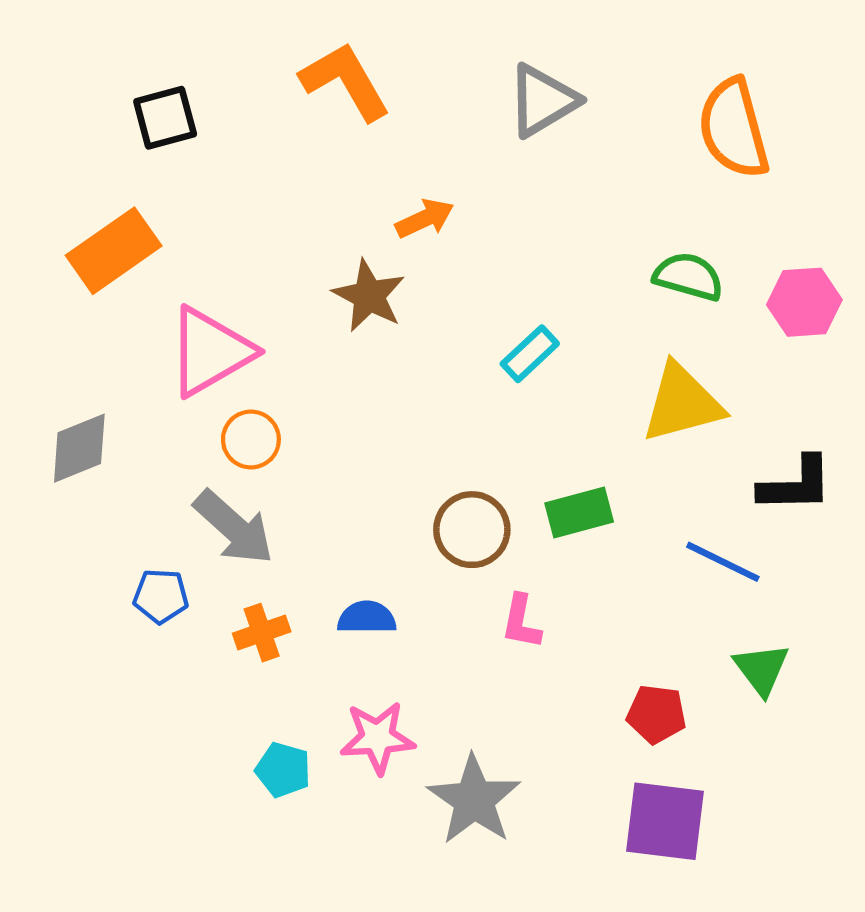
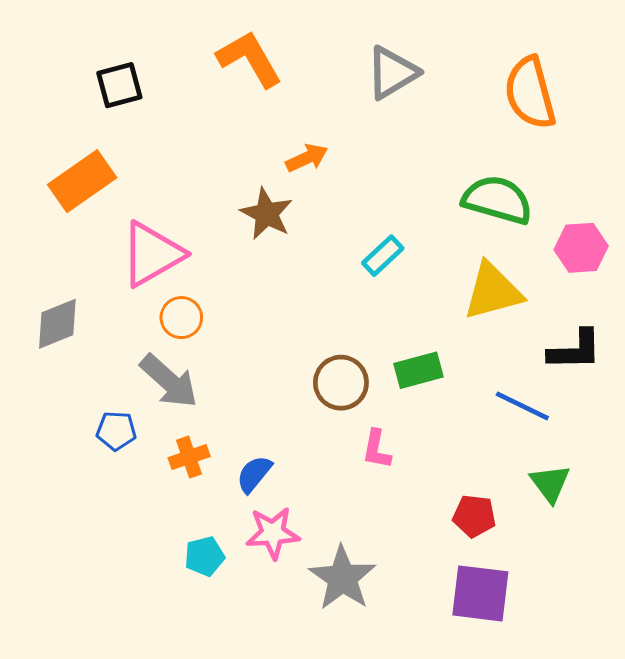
green semicircle: (689, 276) -> (497, 200), size x1.4
pink hexagon: (804, 302) -> (581, 248), moved
blue semicircle: (367, 618) -> (254, 474), moved, turned -51
cyan pentagon: (283, 770) -> (205, 556), turned -30

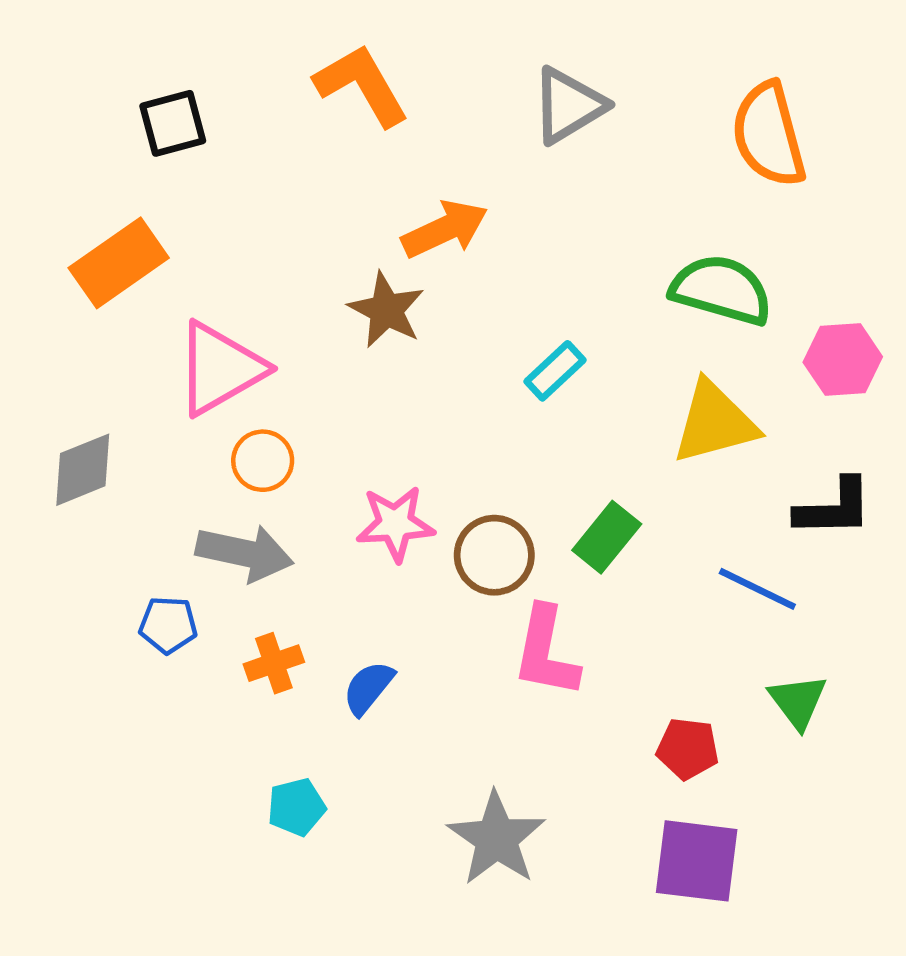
orange arrow: (307, 158) -> (445, 229), size x1.4
green rectangle: (418, 370) -> (607, 537), turned -36
gray arrow: (169, 381) -> (245, 553), turned -30
pink L-shape: (377, 449) -> (546, 652), size x1.6
pink star: (273, 533) -> (395, 524), moved

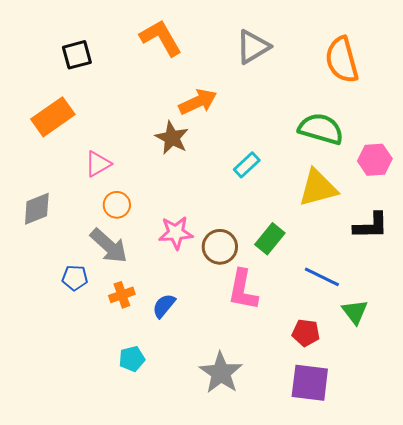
pink triangle: (220, 369) -> (98, 164), size x0.6
gray arrow: (245, 553) -> (109, 246), turned 30
blue line: (757, 589) -> (322, 277), moved

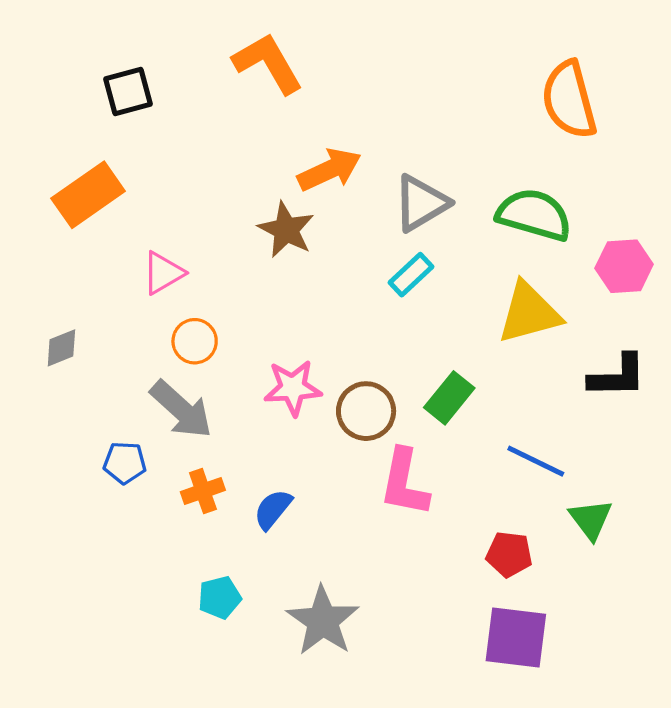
gray triangle: (253, 47) -> (421, 203), moved
gray diamond: (37, 209) -> (61, 348), size x0.7
gray star: (221, 373) -> (323, 621), moved

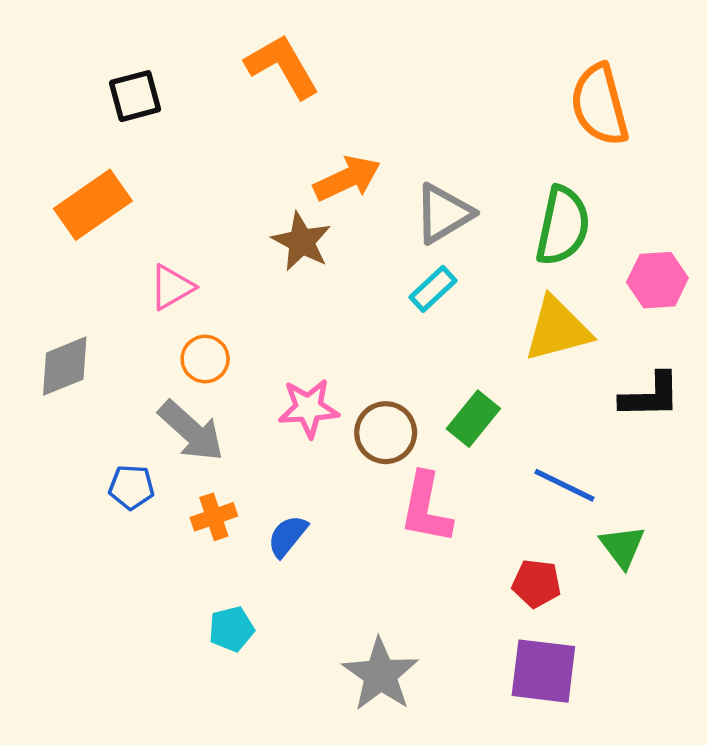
green semicircle: (534, 215) -> (563, 226), turned 86
gray diamond: (61, 348) -> (65, 366), size x1.5
gray star: (323, 621) -> (380, 675), moved

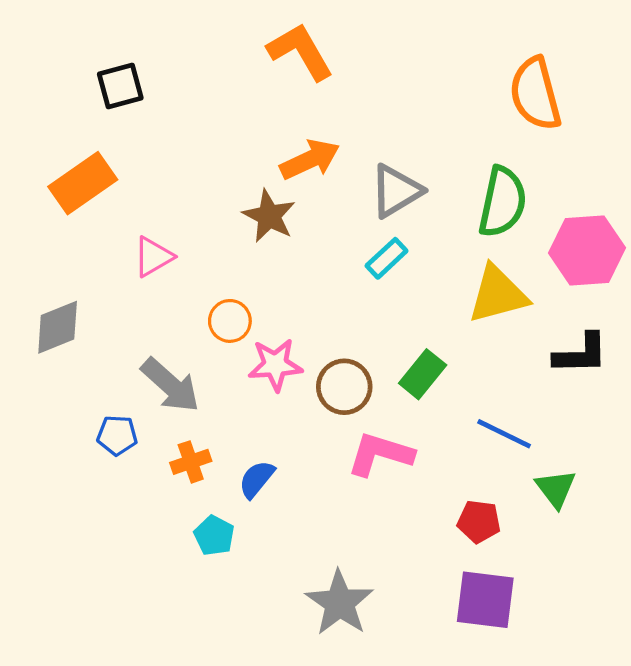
orange L-shape: (282, 66) -> (300, 52), moved
pink hexagon: (657, 280) -> (587, 250), size x1.4
orange circle: (205, 359) -> (230, 321), moved
pink L-shape: (426, 508) -> (380, 454), turned 96
cyan pentagon: (231, 629) -> (214, 536), moved, turned -30

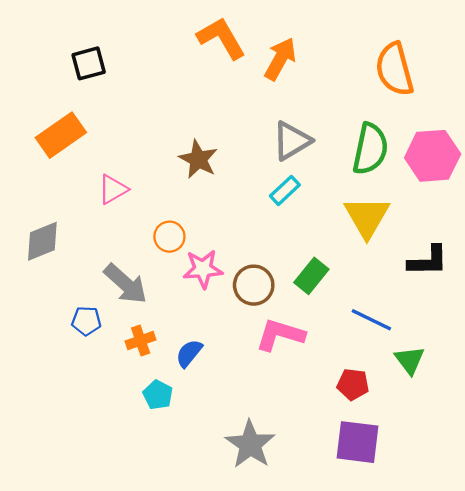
orange arrow: (310, 160) -> (280, 59), moved, turned -36
pink hexagon: (587, 250) -> (433, 156), moved
yellow triangle: (498, 294) -> (367, 217), turned -45

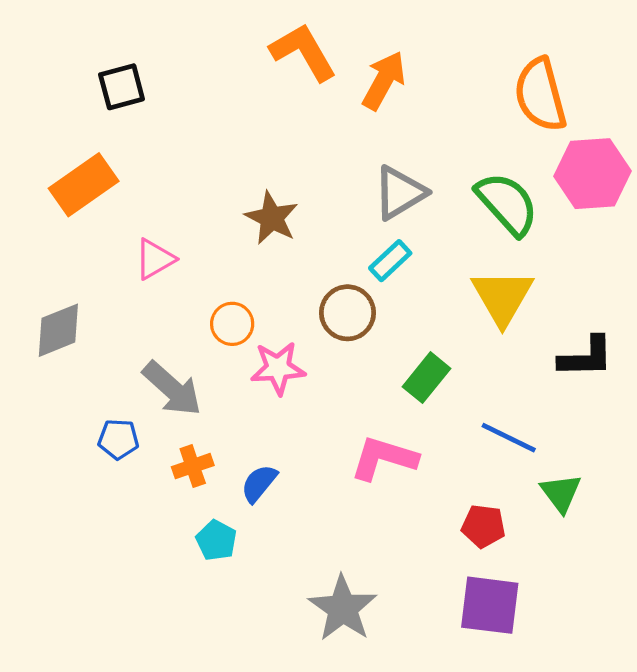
green semicircle: (370, 149) -> (507, 204), turned -54
pink hexagon: (433, 156) -> (592, 174), moved
brown circle: (254, 285) -> (347, 313), moved

